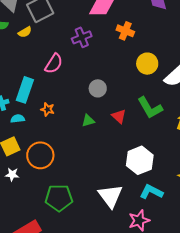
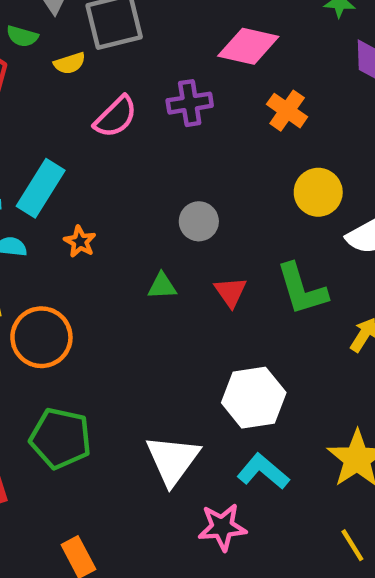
pink semicircle: (54, 64) -> (116, 117), moved

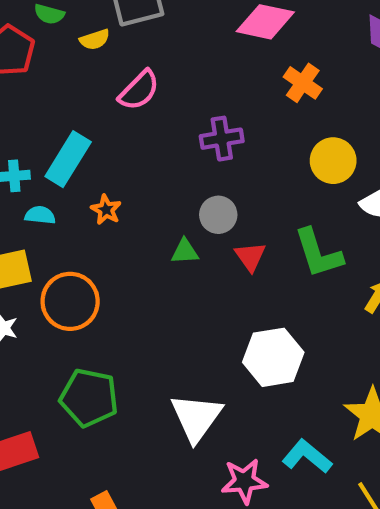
purple cross: (190, 103) -> (222, 139), moved
gray circle: (199, 221) -> (218, 215), moved
cyan L-shape: (263, 471) -> (307, 456), moved

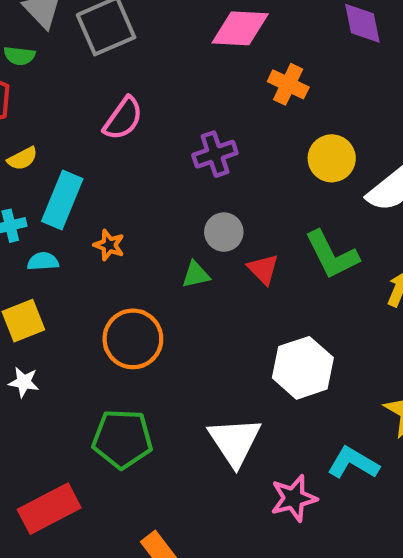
yellow semicircle: (95, 39) -> (22, 158), moved
orange circle: (70, 301) -> (133, 339), moved

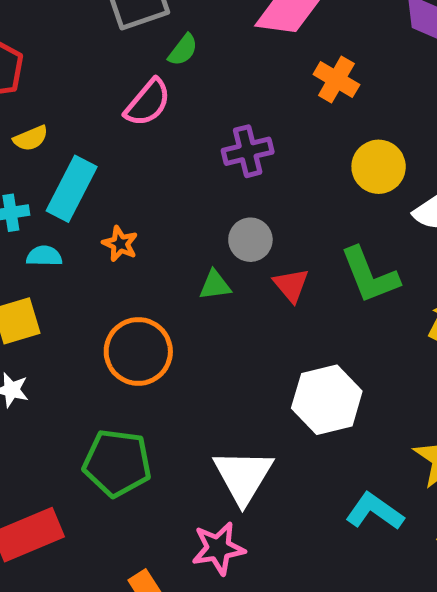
green semicircle: (19, 56) -> (183, 50), moved, turned -64
pink star: (294, 498) -> (218, 548), moved

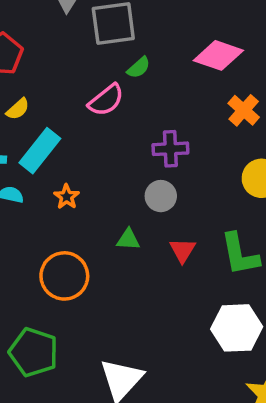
yellow semicircle: (31, 138) -> (18, 109), turned -30
gray circle: (250, 240) -> (161, 196), moved
white hexagon: (327, 400) -> (237, 328), moved

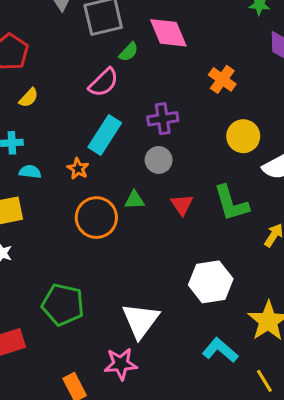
pink diamond: (218, 55) -> (168, 33), moved, turned 54
cyan rectangle: (40, 151) -> (105, 135), moved
orange circle: (64, 276) -> (96, 218), moved
white hexagon: (237, 328) -> (211, 282), moved

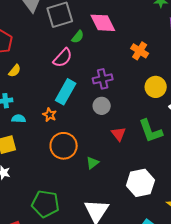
green triangle: (134, 200) -> (92, 163), moved, turned -32

